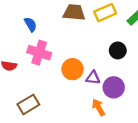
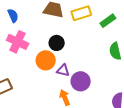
black circle: (118, 50) -> (57, 43), moved

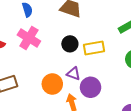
yellow rectangle: (81, 13) -> (94, 48), moved
orange circle: (46, 60) -> (52, 84), moved

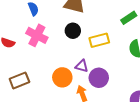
black circle: (70, 44) -> (73, 31), moved

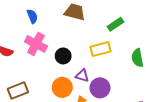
green rectangle: (129, 18) -> (116, 24), moved
black circle: (73, 31) -> (63, 56), moved

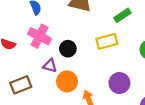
purple triangle: (82, 76) -> (50, 66), moved
purple circle: (100, 88) -> (119, 83), moved

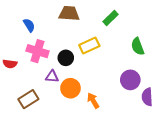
yellow rectangle: (107, 41) -> (89, 46), moved
purple circle: (119, 83) -> (130, 80), moved

